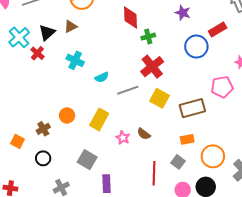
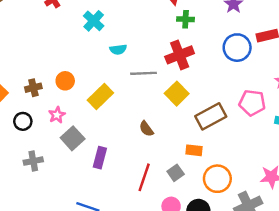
brown rectangle: (192, 108) -> (211, 116), turned -30
pink star: (123, 138) -> (57, 115), moved
purple rectangle: (107, 184) -> (100, 158), moved

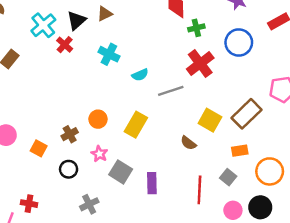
blue circle: (237, 48) -> (239, 42), moved
yellow square: (177, 94) -> (210, 120), moved

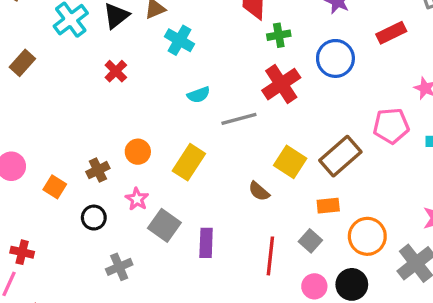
red cross: (65, 45) -> (116, 71), moved
cyan cross: (109, 54) -> (179, 40), moved
red cross: (29, 204) -> (22, 252), moved

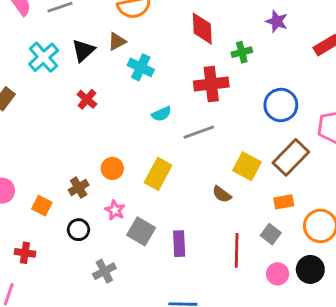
green cross: (279, 35) -> (242, 52), moved
blue circle: (335, 58) -> (281, 105), moved
red cross: (281, 84) -> (211, 84), moved, turned 32
red cross: (22, 252) -> (25, 253), moved

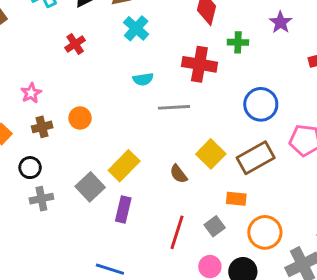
yellow rectangle: (158, 174) -> (124, 166), moved
pink star: (115, 210) -> (31, 93), moved
gray cross: (104, 271) -> (41, 199), moved

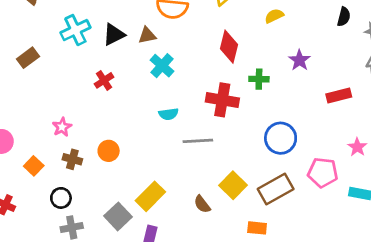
brown cross: (42, 127) -> (72, 159), turned 30

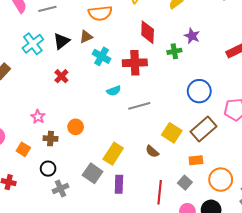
purple star: (299, 60) -> (192, 36), moved
red cross: (222, 100) -> (135, 63), moved

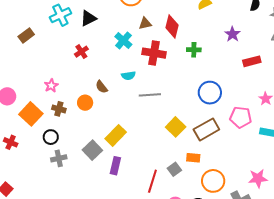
purple star: (192, 36) -> (232, 34), moved
brown triangle: (86, 37) -> (145, 23), moved
orange square: (23, 149) -> (31, 114), size x1.6
brown semicircle: (152, 151) -> (102, 87), moved
gray square: (185, 183) -> (174, 169), moved

